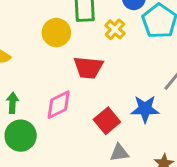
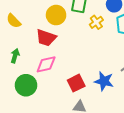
red trapezoid: (88, 67) -> (46, 38), moved
green circle: (21, 136) -> (26, 85), moved

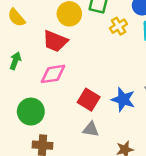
red square: (76, 83) -> (89, 100), turned -36
green circle: (26, 85) -> (31, 112), moved

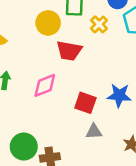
red trapezoid: (55, 41) -> (69, 51), moved
green circle: (31, 112) -> (24, 147), moved

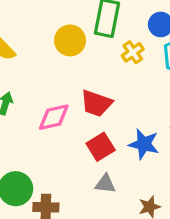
red trapezoid: (69, 51) -> (96, 103), moved
red square: (85, 103) -> (101, 147), turned 30

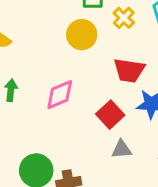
yellow circle: (70, 40) -> (82, 35), moved
red trapezoid: (96, 103) -> (129, 70), moved

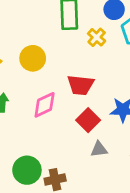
yellow circle: (82, 35) -> (33, 58), moved
red trapezoid: (129, 70) -> (81, 85), moved

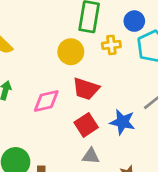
yellow cross: (97, 37) -> (111, 45), turned 30
yellow circle: (33, 58) -> (71, 52), moved

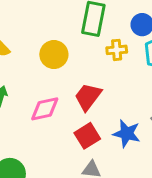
yellow circle: (71, 52) -> (54, 55), moved
red trapezoid: (86, 89) -> (88, 97), turned 108

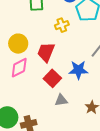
yellow cross: (117, 50) -> (62, 25), moved
yellow circle: (54, 55) -> (18, 44), moved

